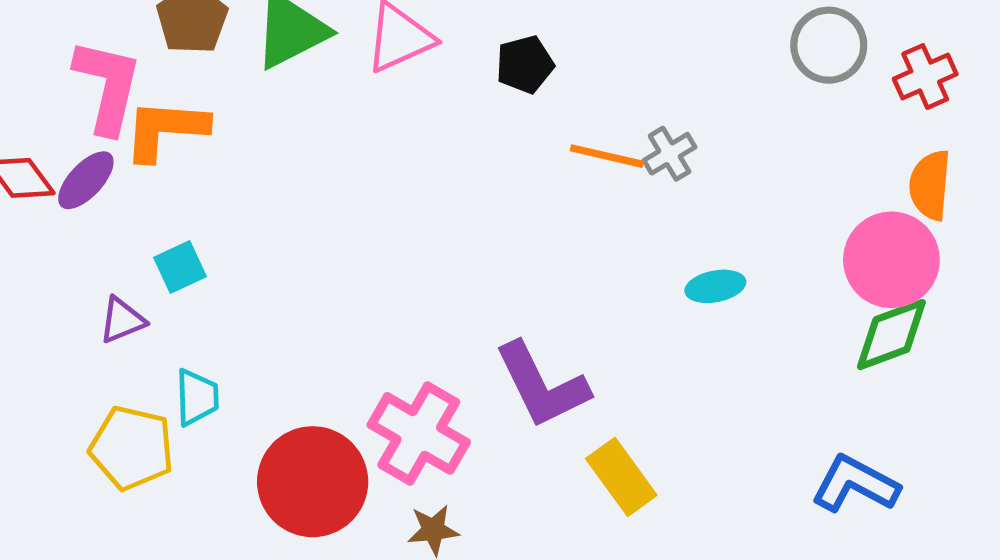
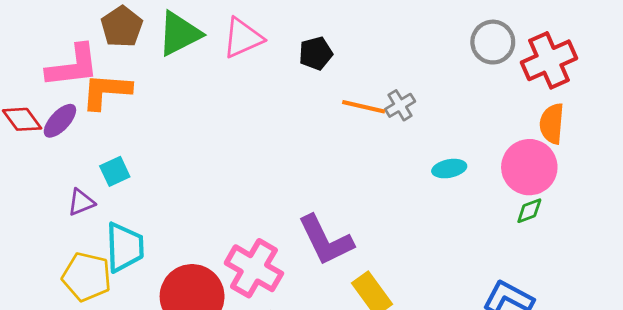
red cross: (925, 77) -> (549, 60), size x1.5
pink L-shape: (108, 86) -> (73, 66), turned 70
cyan ellipse: (715, 286) -> (449, 169), moved
green diamond: (891, 335) -> (529, 211), size x0.6
cyan trapezoid: (197, 397) -> (125, 247), size x1.5

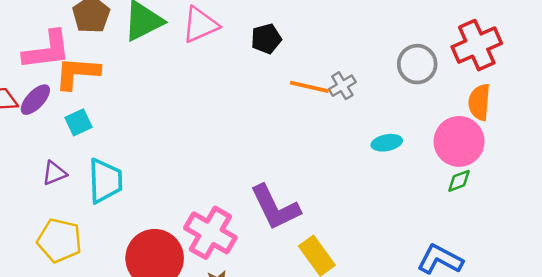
gray circle: (493, 42) -> (417, 64), moved
cyan square: (115, 171) -> (78, 122), moved
cyan trapezoid: (125, 247) -> (105, 181), moved

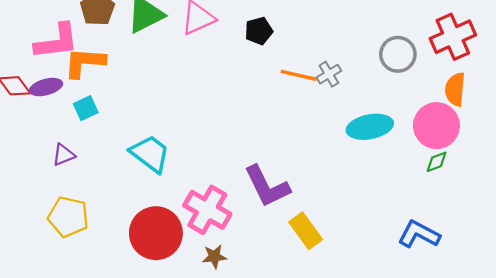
purple ellipse: (35, 100) -> (46, 87), turned 32
cyan ellipse: (387, 143) -> (370, 127), size x1.6
cyan trapezoid: (105, 181) -> (150, 154), moved, turned -51

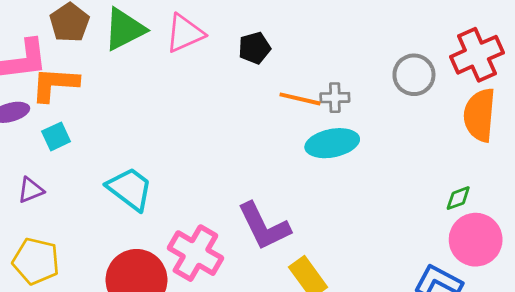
gray cross: (329, 74) -> (335, 98), turned 30
orange semicircle: (455, 89) -> (480, 115), size x1.4
pink circle: (436, 126) -> (476, 240), moved
cyan ellipse: (370, 127) -> (332, 143), moved

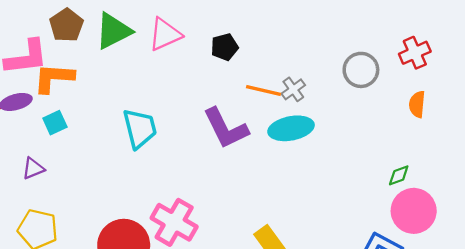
red cross: (477, 55) -> (415, 53), size x0.7
gray cross: (335, 98) -> (293, 89), turned -35
orange semicircle: (480, 115) -> (417, 104), size x0.6
cyan trapezoid: (130, 189) -> (140, 128), moved, turned 39
purple L-shape: (264, 226) -> (226, 128), moved

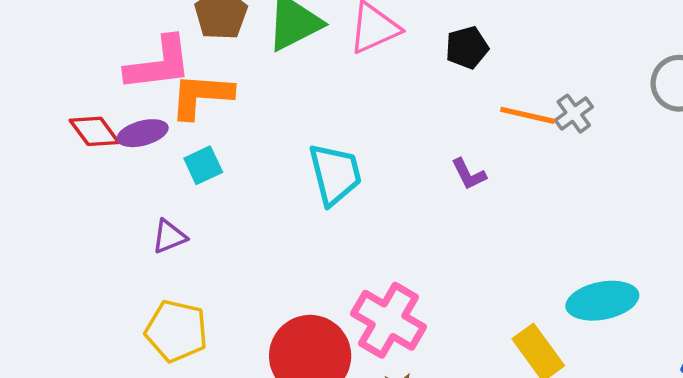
purple L-shape: (226, 128) -> (469, 174), size x0.5
cyan ellipse: (291, 128) -> (602, 301), moved

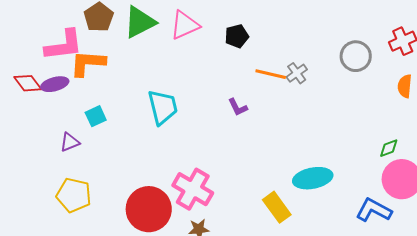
cyan square: (203, 165) -> (96, 116), moved

